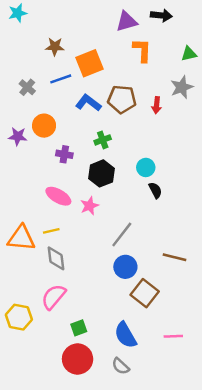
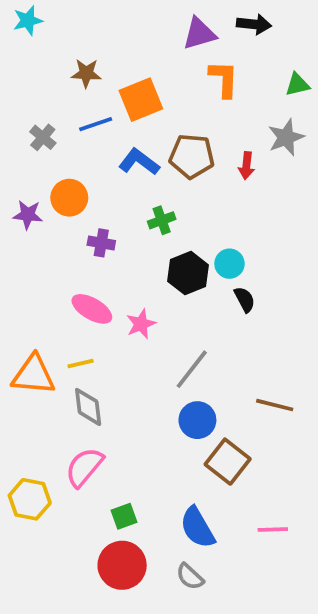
black hexagon: (101, 173) -> (188, 273), moved

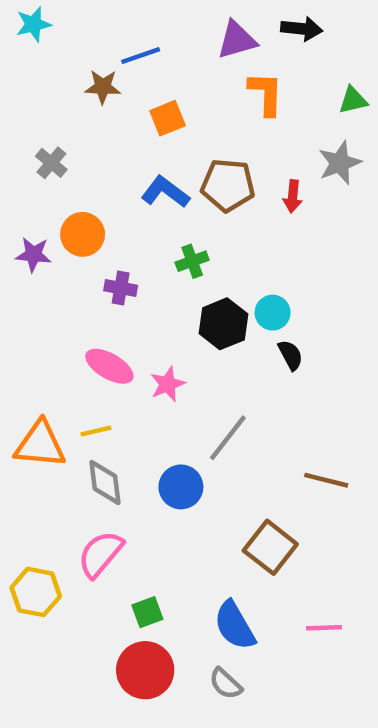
orange square: (141, 100) -> (168, 118), size x0.7
blue line: (96, 124) -> (141, 56), moved
blue circle: (197, 420) -> (181, 487), moved

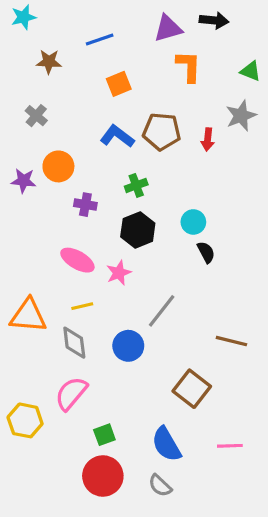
brown star: (103, 87) -> (49, 62), moved
green triangle: (353, 100) -> (251, 71), turned 35
black hexagon: (223, 324) -> (138, 230), moved
yellow line: (96, 431) -> (82, 306), moved

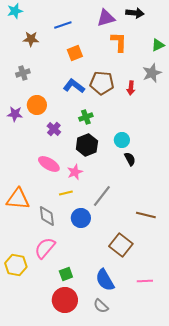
green triangle: (251, 71) -> (158, 45), turned -48
gray cross: (36, 116) -> (23, 73), turned 32
purple cross: (85, 205) -> (54, 129), turned 32
yellow line: (82, 306) -> (66, 193), moved

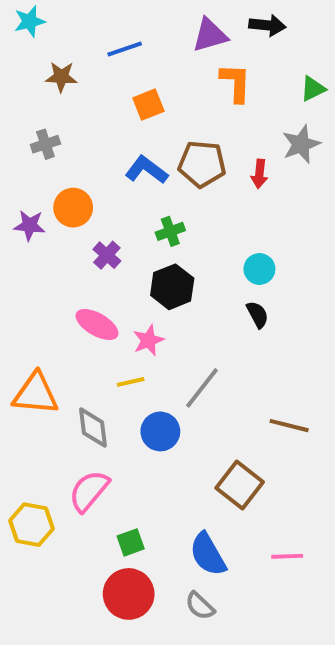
cyan circle: (122, 140) -> (259, 269), moved

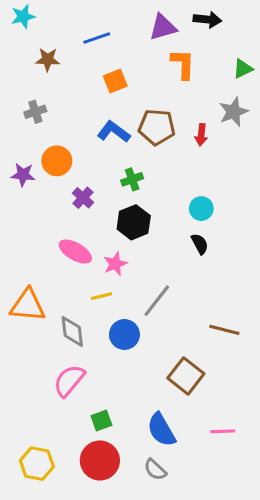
yellow hexagon: (32, 525) -> (37, 464), moved

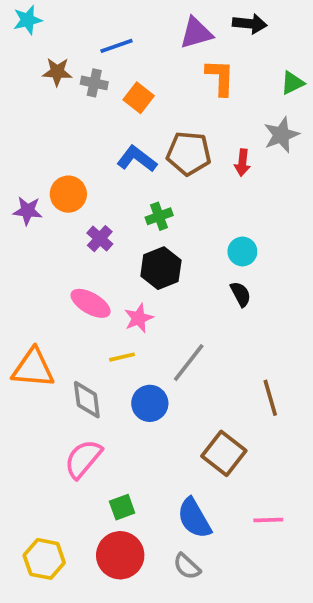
orange square: (115, 81) -> (139, 98), turned -30
gray cross: (35, 112) -> (94, 83), moved, turned 30
brown line: (224, 330) -> (270, 398), turned 60

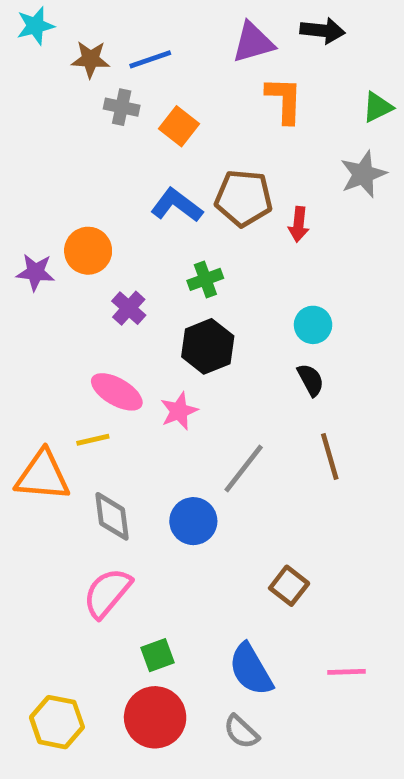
brown star: (57, 72) -> (90, 59), moved
red arrow: (242, 163) -> (299, 224), moved
yellow line: (122, 357) -> (93, 440), moved
brown line: (270, 398) -> (330, 457), moved
brown square: (224, 453) -> (289, 586), size x0.7

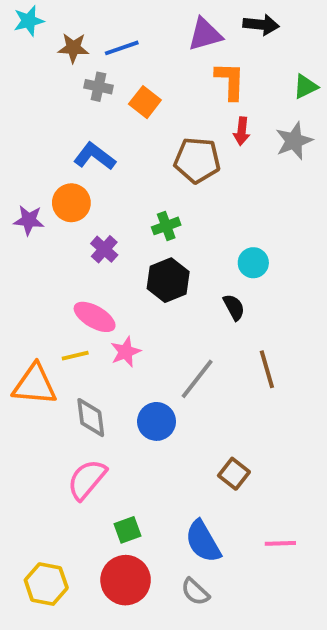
blue L-shape: (177, 205) -> (95, 156), moved
red arrow: (299, 224) -> (242, 131), moved
black semicircle: (311, 380) -> (234, 307), moved
pink star: (179, 411) -> (126, 352), moved

